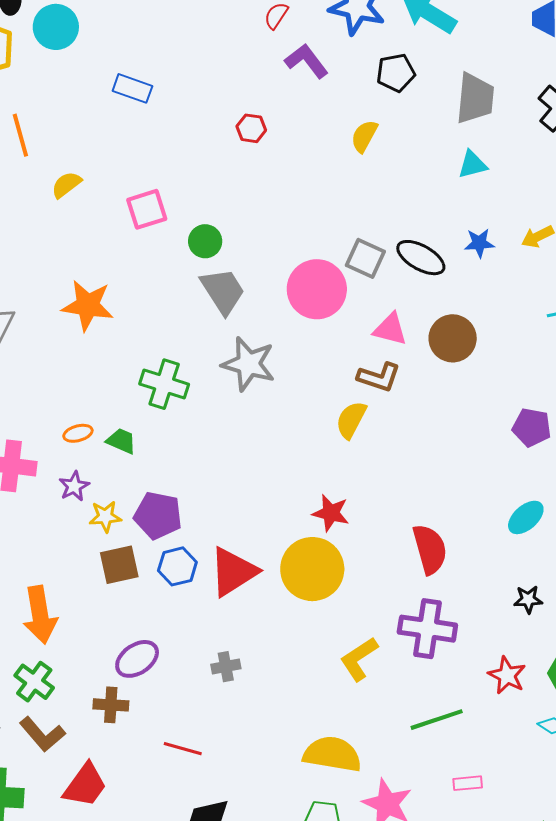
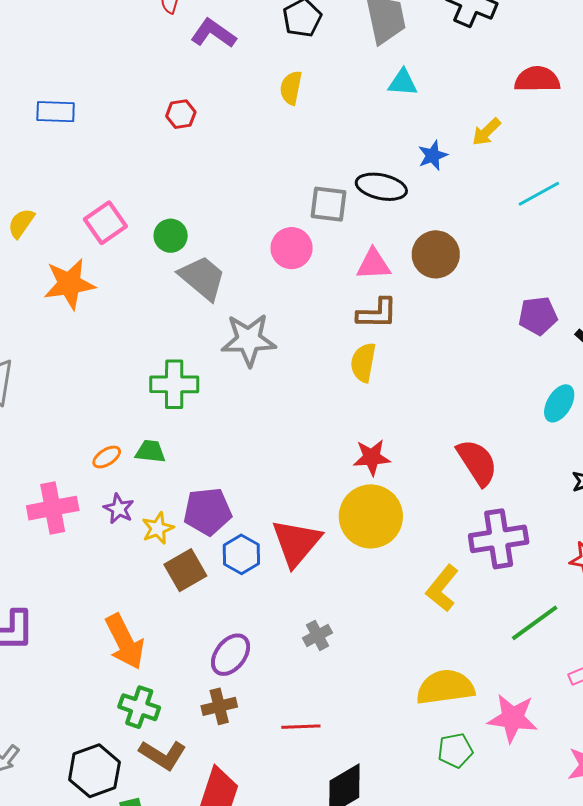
cyan triangle: (472, 164) -> (403, 83), turned 36
pink circle: (317, 289) -> (292, 248), size x0.7
orange star: (88, 305) -> (69, 284), moved

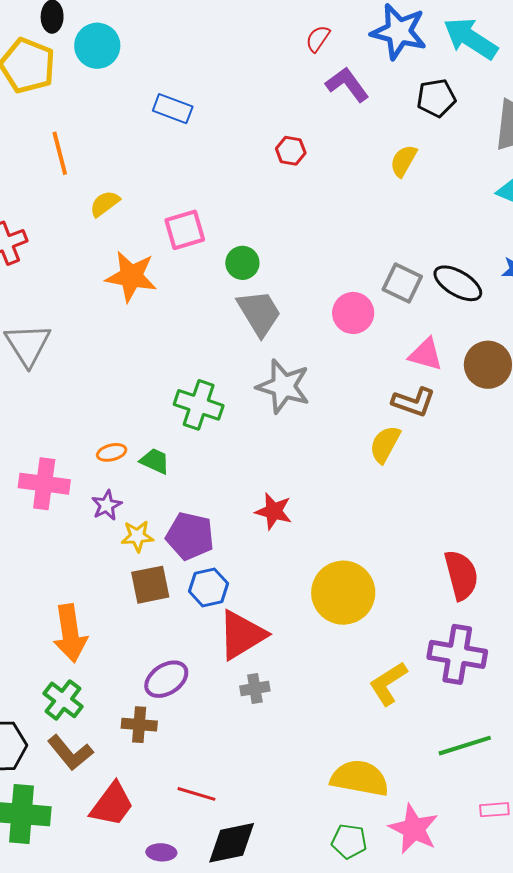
red star: (372, 457) -> (274, 511), moved
red triangle: (296, 543) -> (242, 635), moved
red line: (301, 727) -> (196, 794), moved

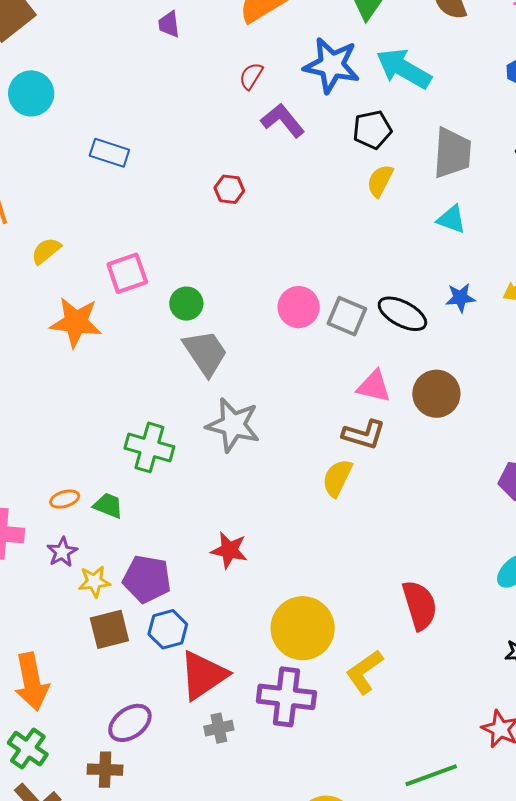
yellow semicircle: (403, 161) -> (380, 181), moved
pink circle: (353, 313) -> (299, 307), moved
purple cross: (457, 654) -> (286, 697), moved
yellow L-shape: (388, 683) -> (364, 672), moved

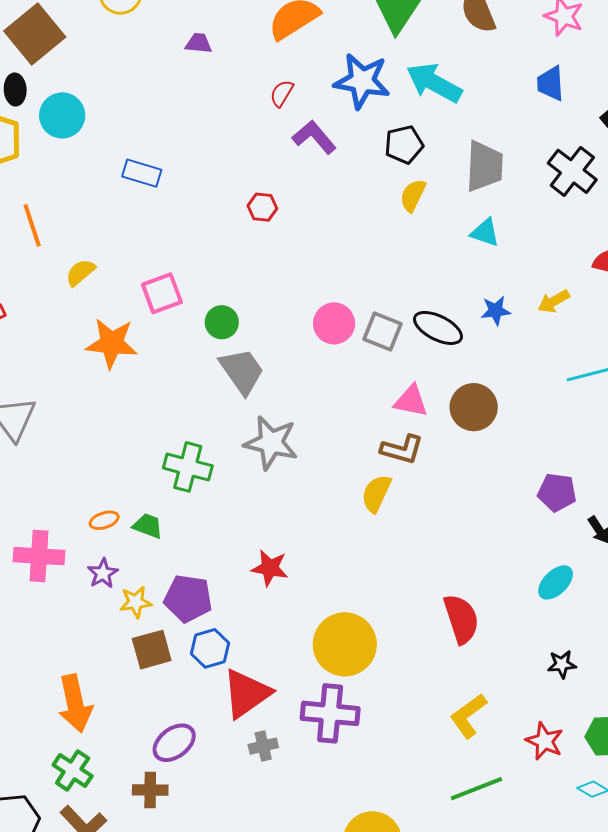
purple trapezoid: (169, 24) -> (199, 43), turned 104
yellow L-shape: (364, 672) -> (468, 716), moved

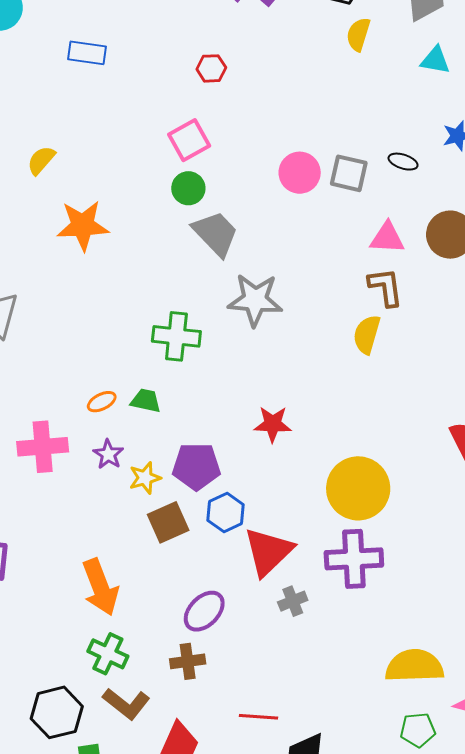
pink square: (162, 293) -> (189, 140), moved
black ellipse: (438, 328) -> (403, 162), size x0.6
brown L-shape: (402, 449) -> (386, 287), turned -105

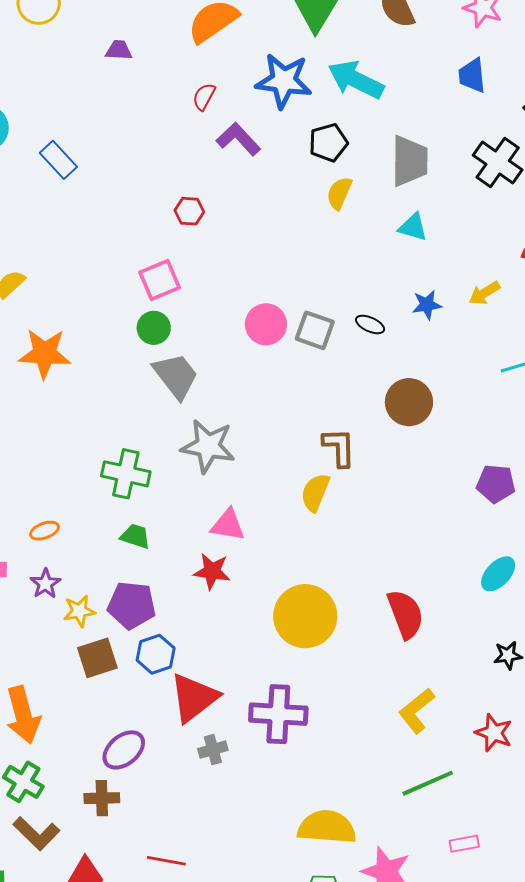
blue rectangle: (87, 53) -> (58, 160), moved, turned 33
pink triangle: (387, 238) -> (228, 525), moved
green trapezoid: (146, 401) -> (135, 536), moved
yellow circle: (358, 488) -> (305, 616), moved

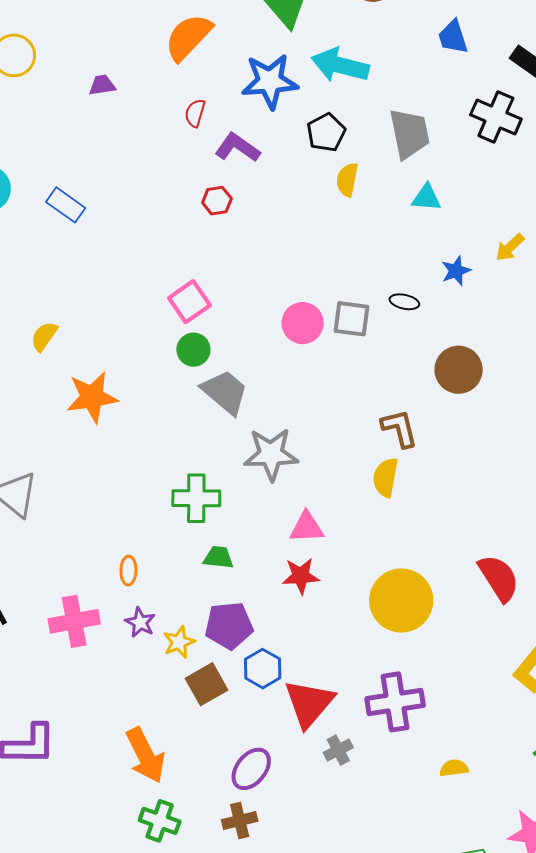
red hexagon: (189, 211) -> (217, 201), moved
orange ellipse: (44, 531) -> (128, 571), turned -56
yellow semicircle: (327, 827) -> (454, 768), moved, size x0.5

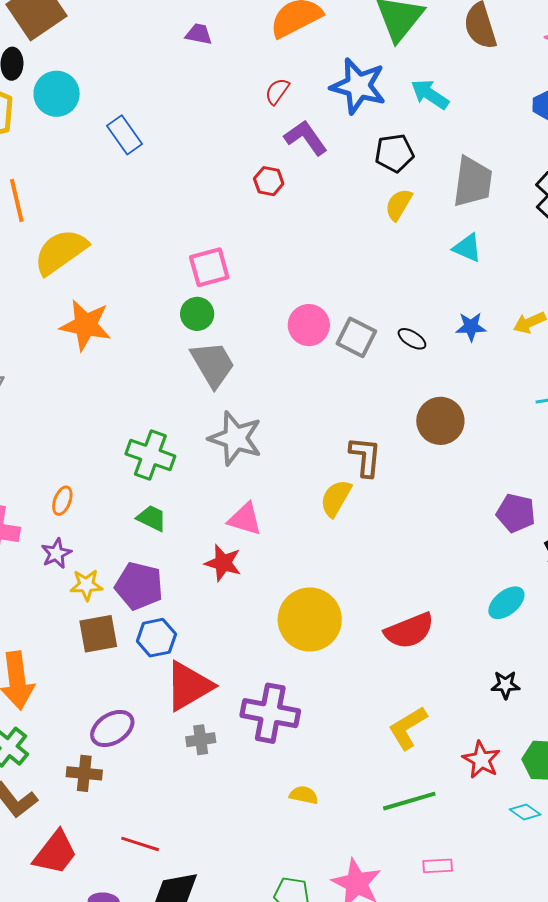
cyan arrow: (340, 65) -> (430, 94), size x0.7
yellow semicircle: (44, 336) -> (61, 252), size x1.8
red semicircle: (499, 578) -> (409, 631), turned 81

